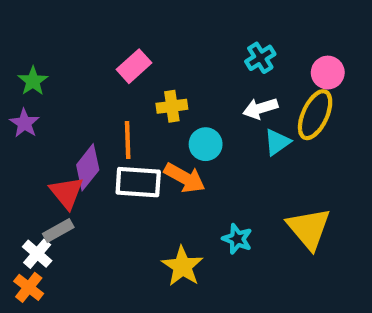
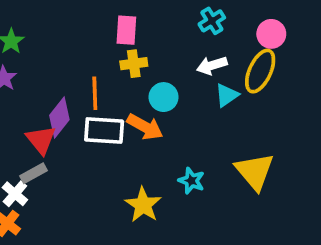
pink rectangle: (134, 66) -> (126, 30), moved, turned -44

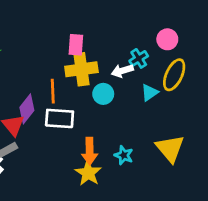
cyan cross: (212, 21) -> (139, 58), moved
pink circle: (271, 34) -> (167, 39), moved
yellow cross: (134, 64) -> (81, 69), size x1.6
white arrow: (212, 65) -> (122, 71), moved
orange arrow: (145, 127) -> (90, 151), moved, turned 60

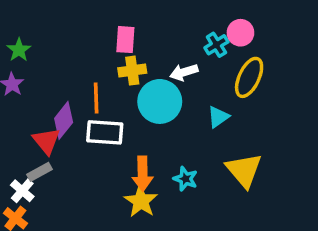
cyan cross: (139, 58) -> (216, 45), moved
yellow cross: (81, 69) -> (132, 71), size x0.7
cyan triangle: (150, 93) -> (218, 117), moved
cyan circle: (103, 94) -> (160, 101), size x1.6

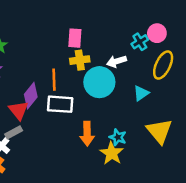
yellow star: (141, 201) -> (112, 153), moved

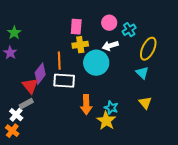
pink circle: (157, 33) -> (109, 23), moved
cyan triangle: (141, 93) -> (142, 73), moved, turned -40
yellow triangle: (159, 131) -> (145, 103), size x0.6

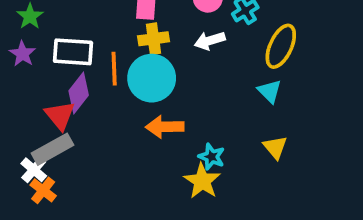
cyan circle: (96, 63) -> (152, 78), moved
white rectangle: (64, 81) -> (73, 52), moved
gray rectangle: (26, 104) -> (52, 149), size x1.5
orange arrow: (86, 105) -> (165, 127), moved, turned 90
orange cross: (12, 131) -> (43, 190), moved

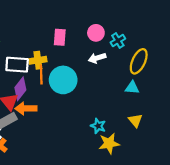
yellow cross: (153, 39) -> (38, 60), moved
cyan triangle: (270, 91) -> (132, 88), turned -40
orange arrow: (165, 127) -> (26, 108), moved
yellow star: (202, 181) -> (109, 143), moved, turned 30

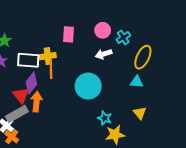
cyan circle: (63, 80) -> (88, 86), moved
orange arrow: (26, 108) -> (36, 102), turned 96

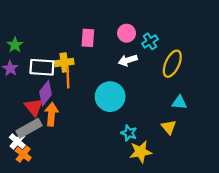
cyan triangle: (137, 82) -> (179, 102), moved

